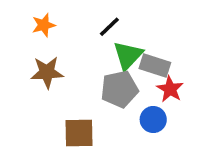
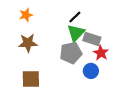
black line: (109, 27) -> (75, 17), moved
brown square: (79, 133) -> (31, 79), moved

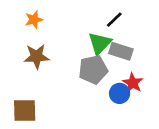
black line: (75, 17) -> (114, 20), moved
red star: (101, 53) -> (133, 83), moved
brown square: (31, 79) -> (25, 111), moved

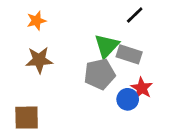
black line: (114, 20) -> (135, 15), moved

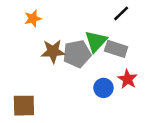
brown star: (39, 60) -> (53, 51), moved
gray pentagon: (100, 74) -> (77, 54), moved
blue circle: (128, 99) -> (103, 88), moved

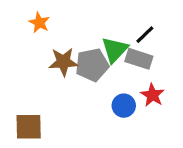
black line: (121, 13) -> (145, 35), moved
orange star: (33, 19) -> (39, 23), turned -30

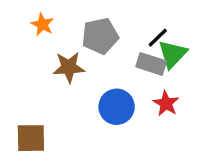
green triangle: (115, 50) -> (173, 54), moved
gray pentagon: (92, 65) -> (100, 36), moved
blue circle: (124, 106) -> (117, 107), moved, size x1.4

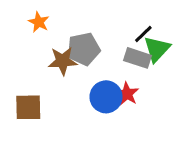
gray pentagon: (100, 36) -> (84, 49), moved
red star: (166, 103) -> (127, 94), moved
brown square: (31, 138) -> (28, 107), moved

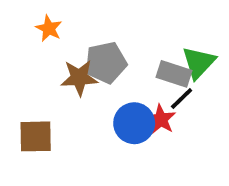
black line: (143, 34) -> (182, 99), moved

